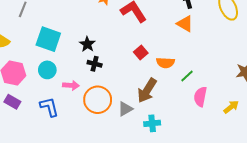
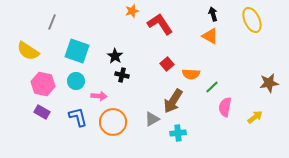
orange circle: (98, 100) -> (113, 122), moved

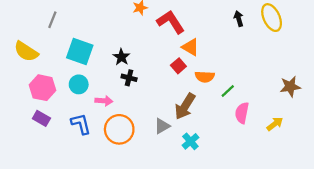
black arrow: (213, 14) -> (239, 19), moved
orange triangle: (210, 36) -> (190, 47), moved
cyan cross: (178, 133) -> (190, 141), turned -35

